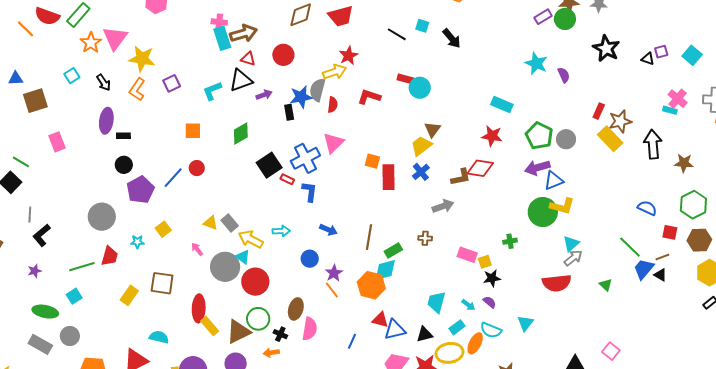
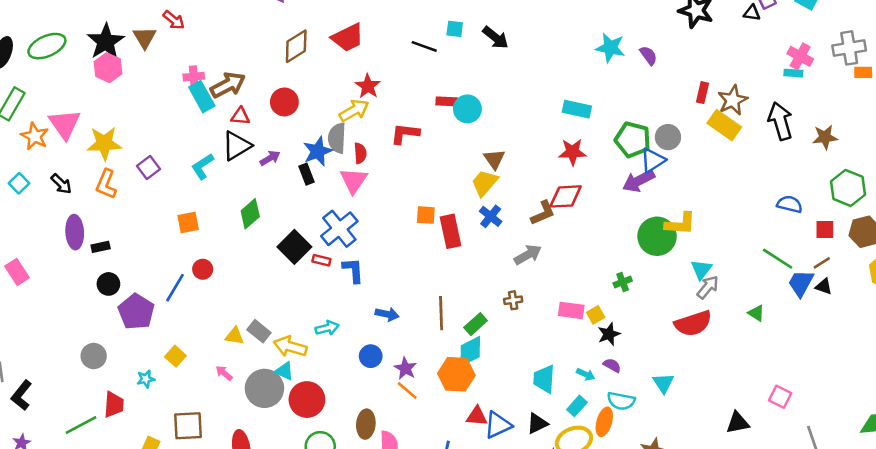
pink triangle: (333, 143) -> (354, 181), moved
blue triangle: (554, 181) -> (653, 160), moved
gray circle: (102, 217) -> (94, 356), size x0.7

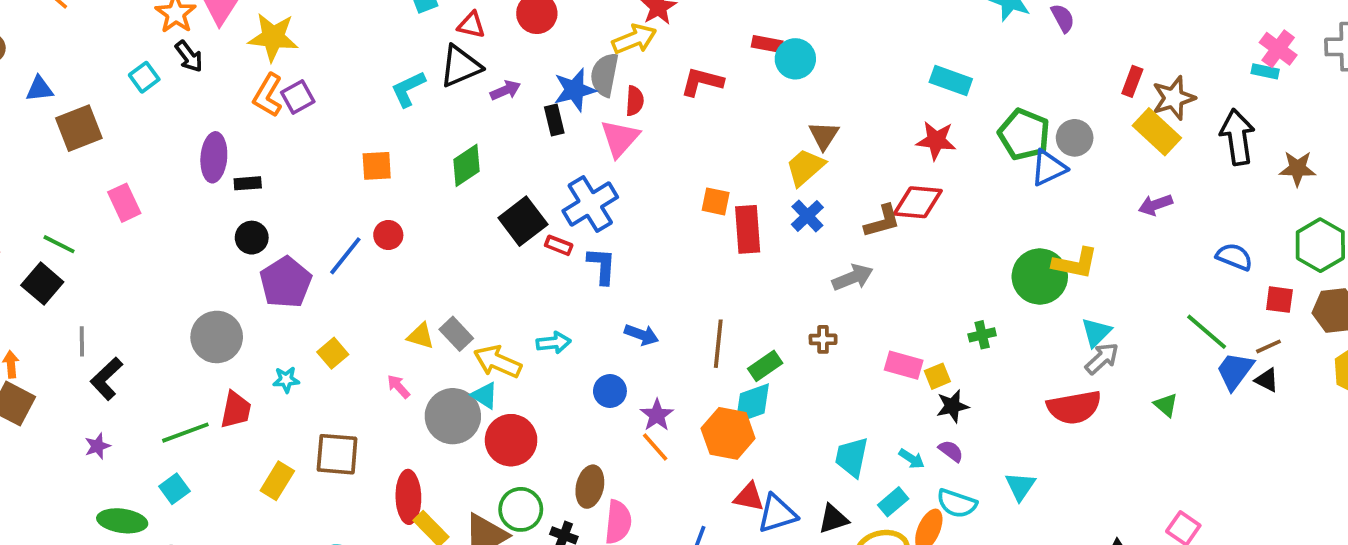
purple square: (149, 167) -> (298, 97), moved
purple arrow: (639, 181) -> (1155, 205), moved, size x0.7
black arrow: (61, 184) -> (189, 56), moved
gray circle: (94, 356) -> (217, 337), size x1.4

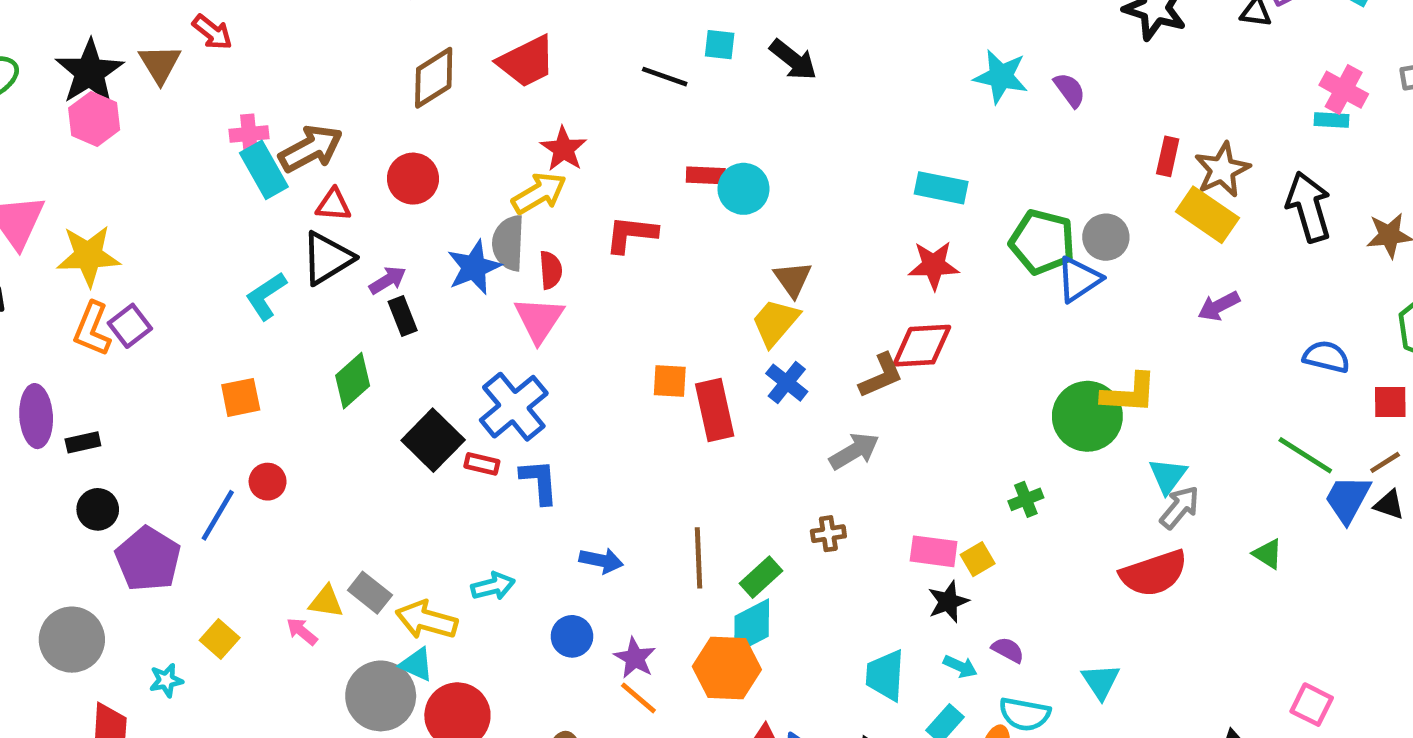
black rectangle: (554, 120) -> (403, 316), moved
pink arrow: (398, 387) -> (302, 631), moved
black star: (952, 406) -> (948, 602), moved

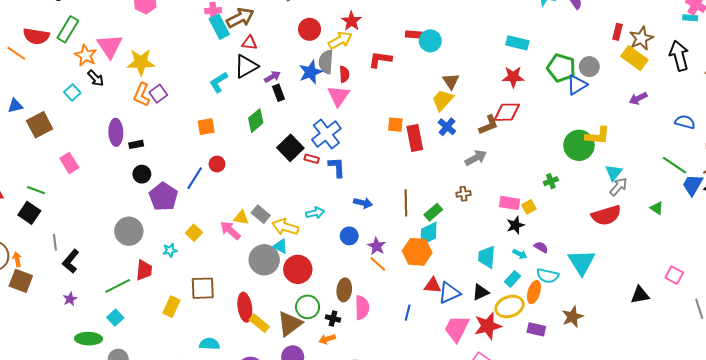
red circle: (413, 179) -> (310, 29), moved
pink arrow: (302, 631) -> (230, 230), size x1.5
cyan triangle: (1101, 681) -> (582, 262), size x1.6

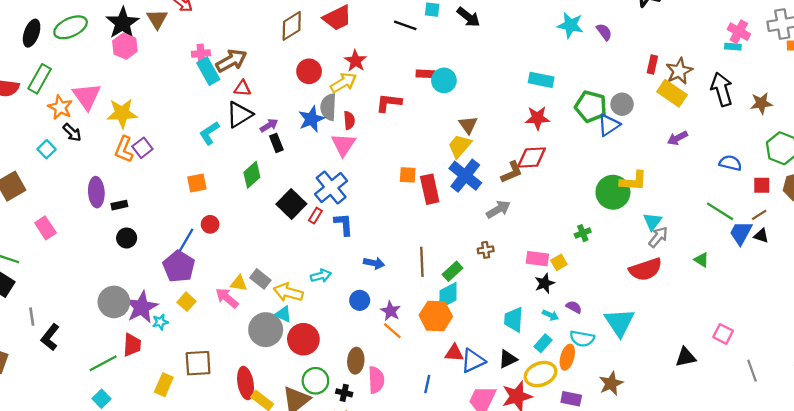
blue cross: (447, 127) -> (465, 176), size x1.6
red rectangle: (312, 159) -> (315, 216), turned -72
purple pentagon: (163, 197) -> (179, 266), moved
purple star: (70, 299) -> (142, 307), moved, size x2.0

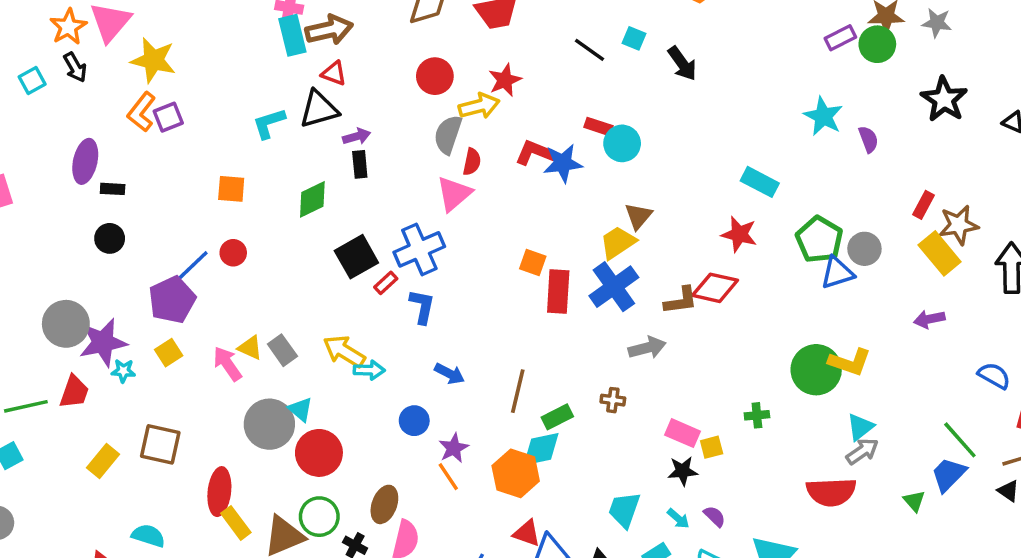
blue star: (311, 119) -> (563, 163), moved
blue trapezoid: (741, 233) -> (949, 475), moved
yellow arrow: (288, 292) -> (344, 351), moved

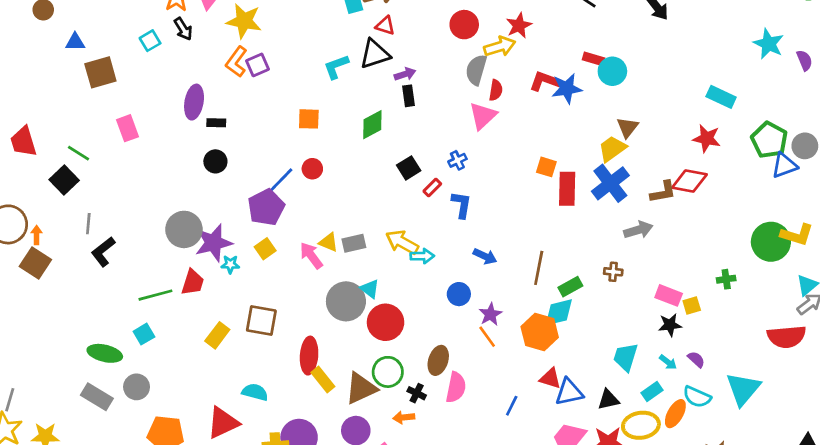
blue cross: (419, 249) -> (457, 160), size x0.5
black square: (356, 257) -> (409, 168), size x0.7
gray rectangle: (282, 350) -> (354, 243), turned -65

